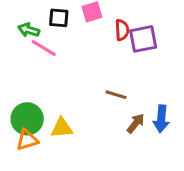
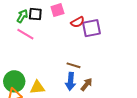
green arrow: (29, 30) -> (22, 16), moved, turned 104
red semicircle: (122, 30) -> (78, 22), turned 64
blue arrow: (161, 119) -> (70, 81), moved

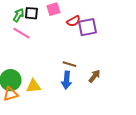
brown arrow: (87, 84) -> (94, 76), moved

